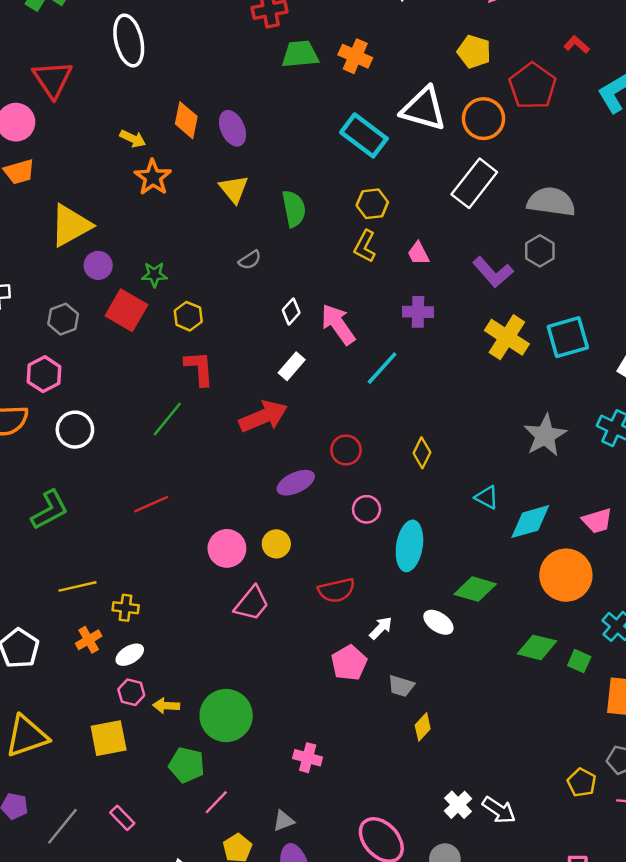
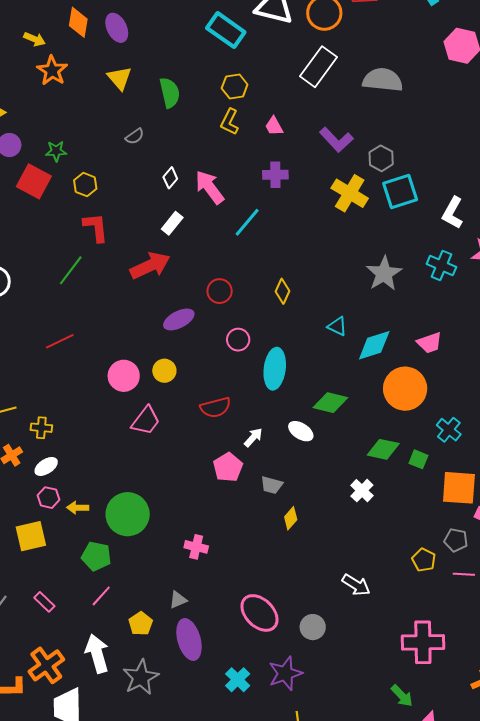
gray hexagon: (540, 251) -> (381, 158), moved
pink line: (216, 802) -> (101, 596), moved
white cross: (458, 805) -> (362, 491), moved

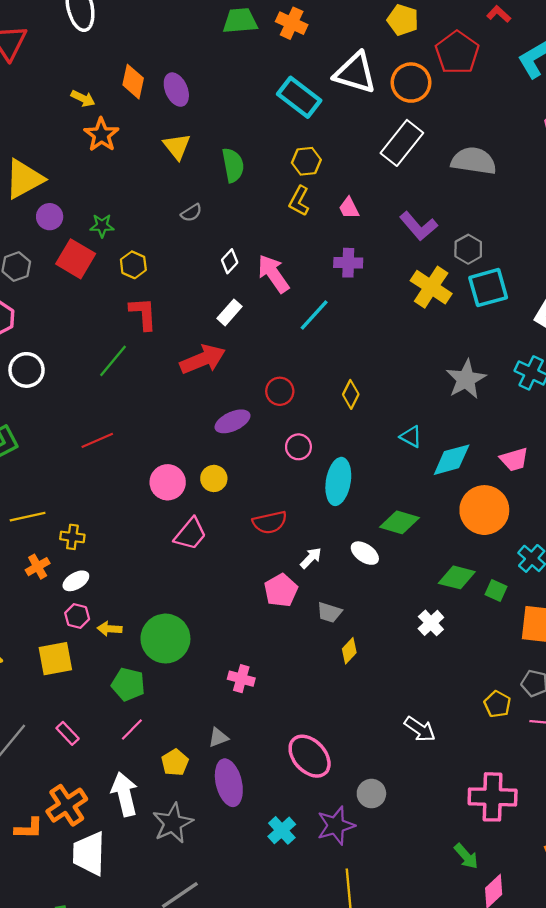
gray circle: (313, 627) -> (371, 794), moved

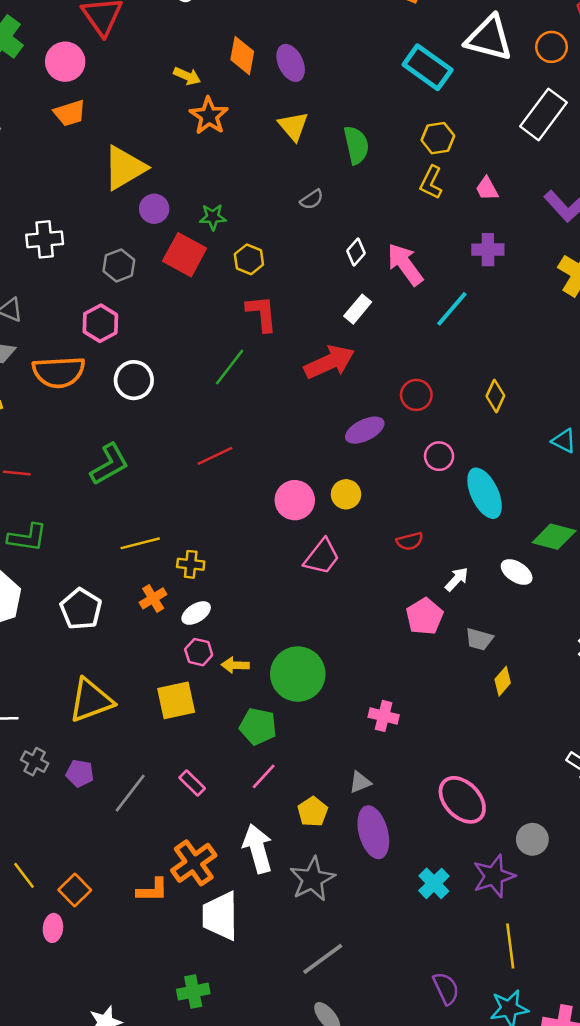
orange circle: (411, 83) -> (552, 47), size x0.7
cyan ellipse: (338, 481) -> (485, 493), turned -33
red semicircle: (270, 522) -> (410, 541), size x0.7

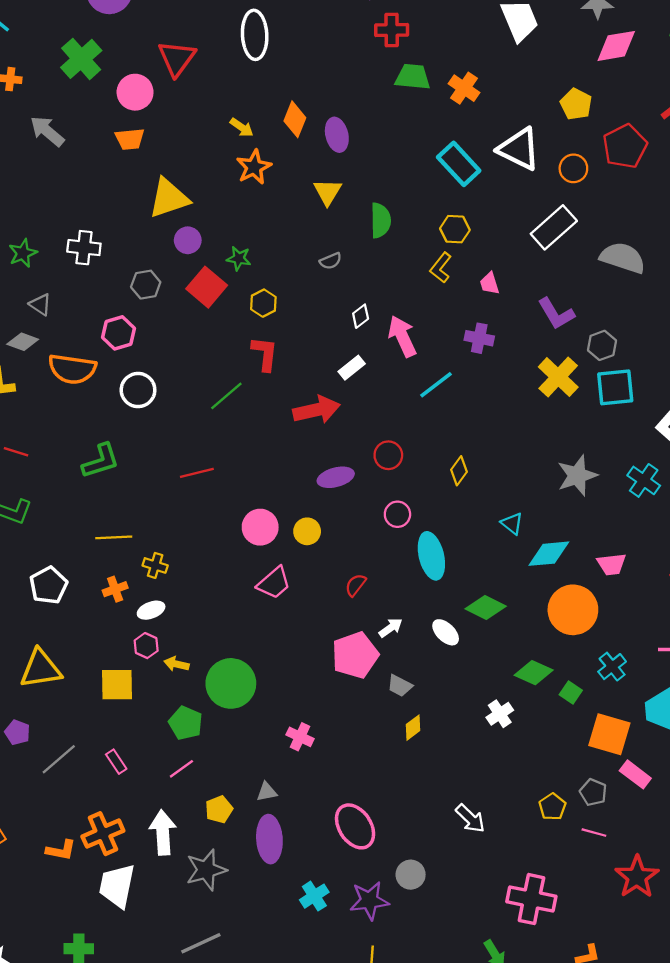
red semicircle: (410, 541) -> (356, 585), turned 130
pink pentagon: (425, 616) -> (355, 655), size x1.4

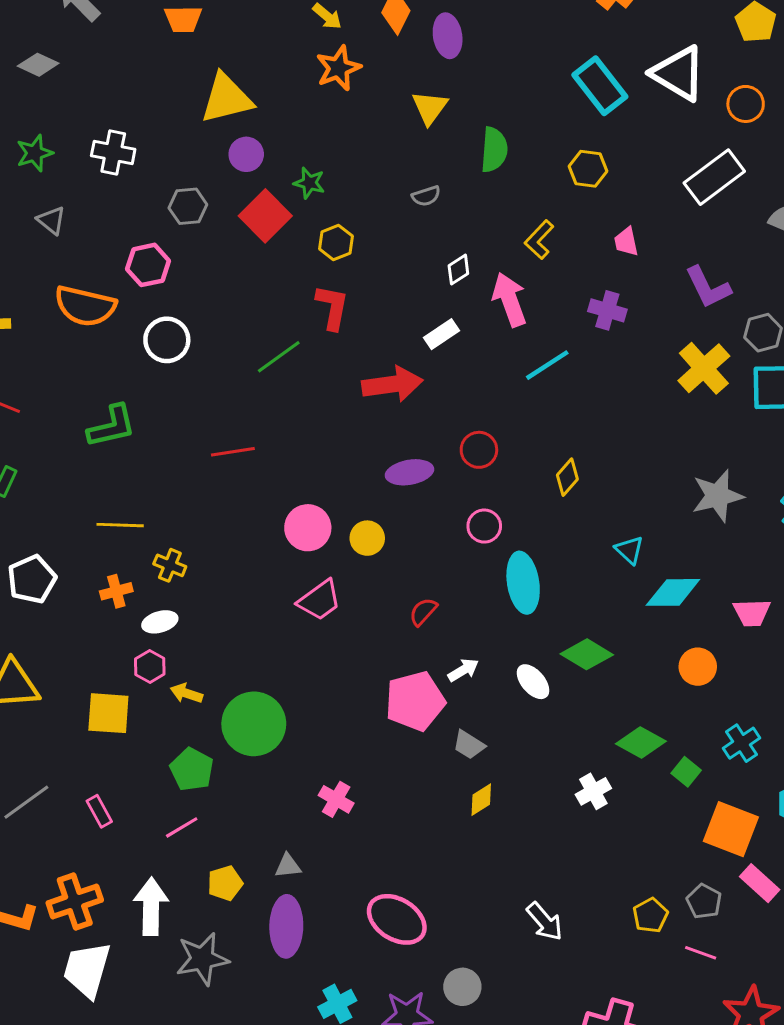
yellow L-shape: (441, 268) -> (539, 240), moved
gray diamond: (23, 342) -> (38, 65), moved
orange circle: (573, 610) -> (698, 667), size x0.6
pink ellipse: (355, 826) -> (397, 919), turned -30

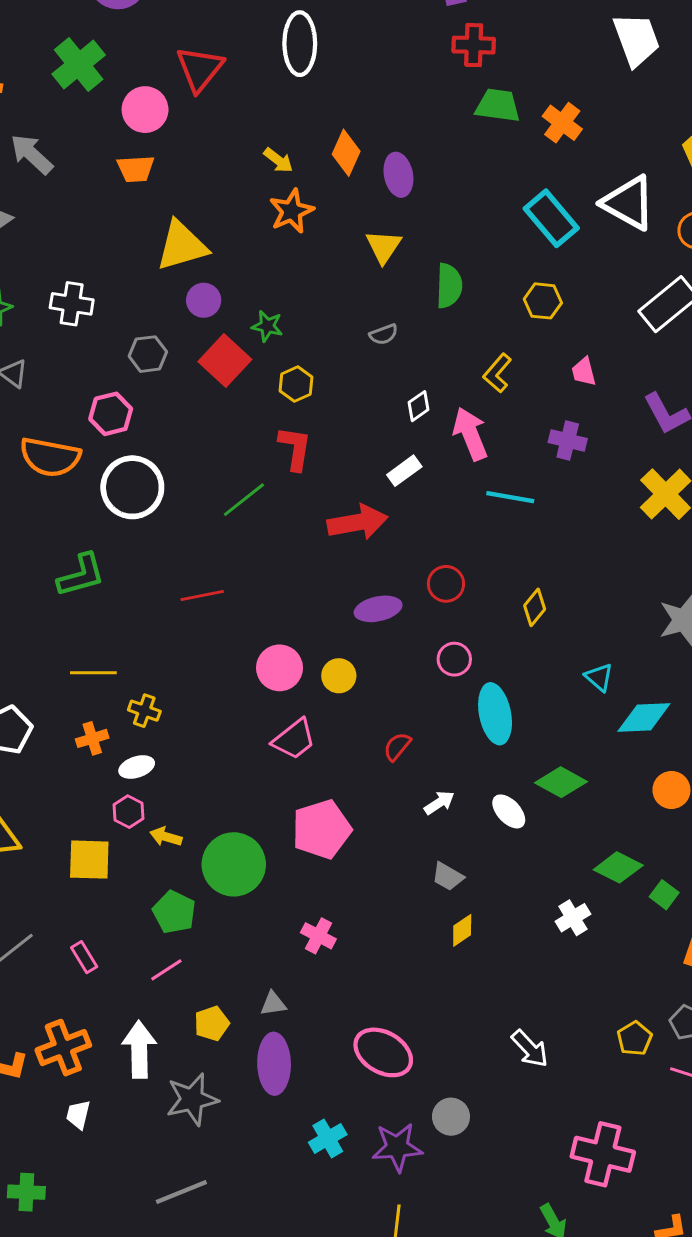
white circle: (167, 340) -> (132, 487), size x1.4
cyan line: (547, 365) -> (510, 497), turned 45
pink pentagon: (415, 701) -> (322, 829), moved
white trapezoid: (87, 970) -> (78, 1115), size x0.5

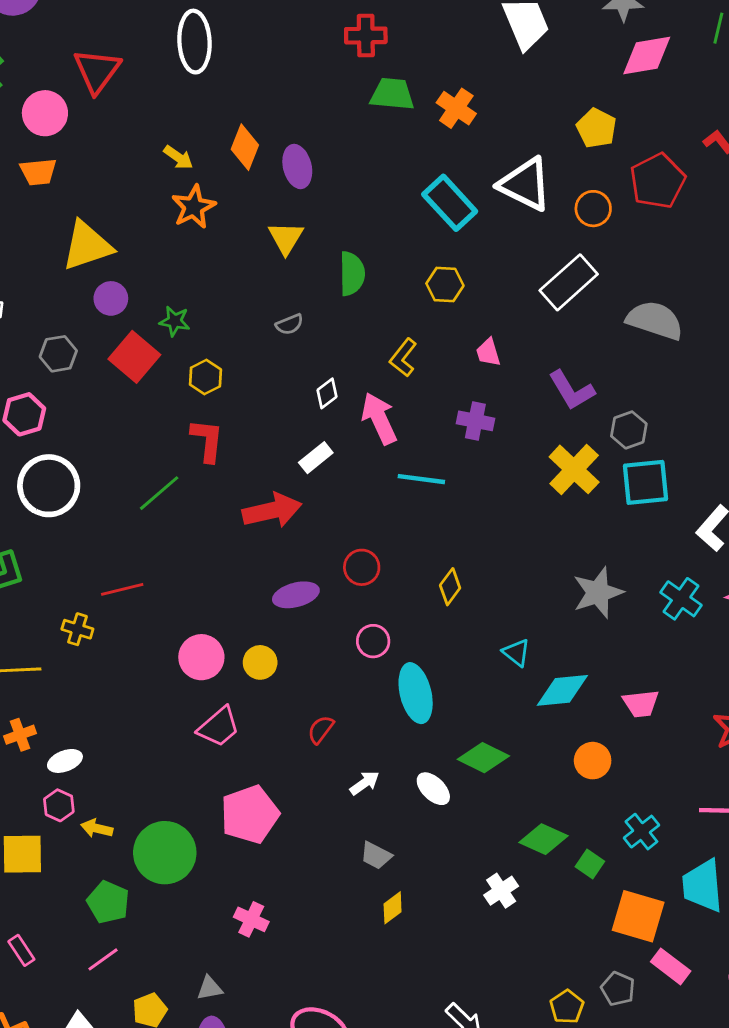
yellow cross: (144, 711) -> (77, 629), moved

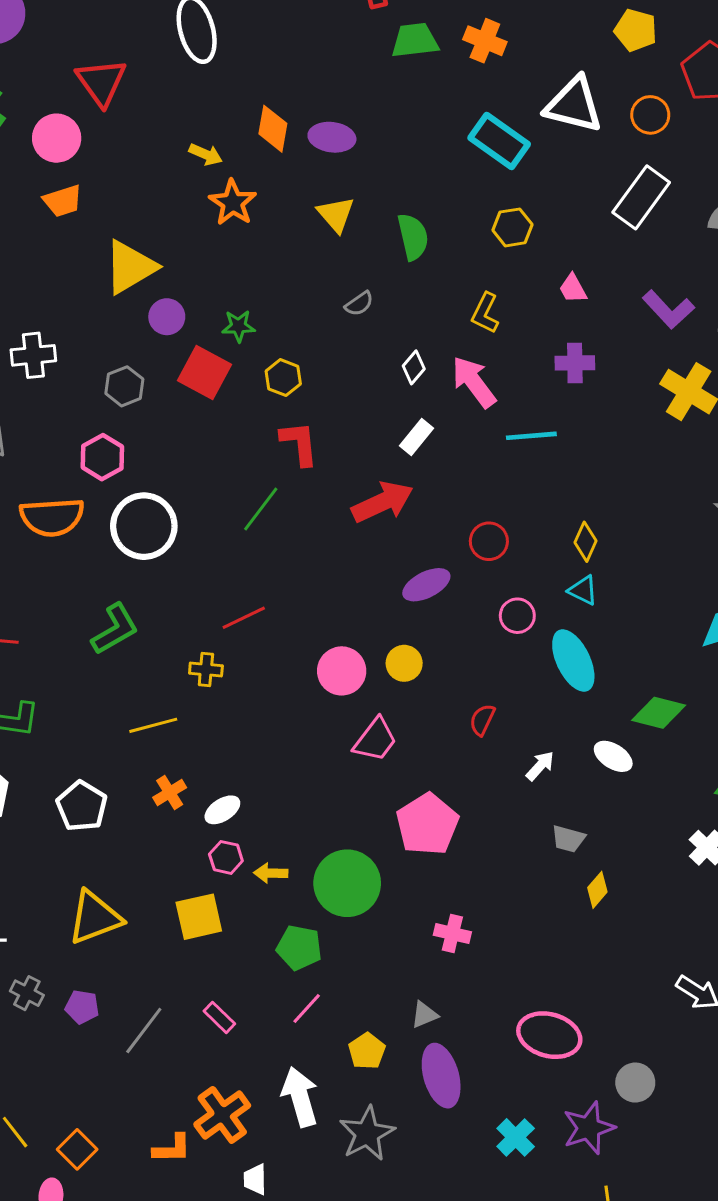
purple ellipse: (297, 166) -> (332, 137), turned -57
cyan triangle: (516, 653) -> (583, 590), moved

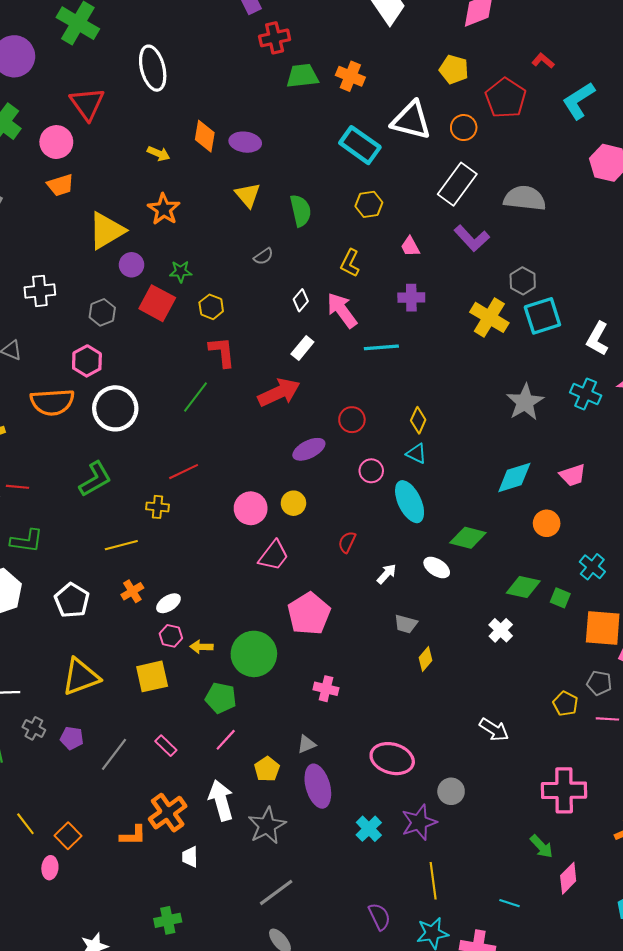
orange star: (233, 203) -> (164, 209), moved
purple L-shape: (668, 309) -> (472, 238), moved

